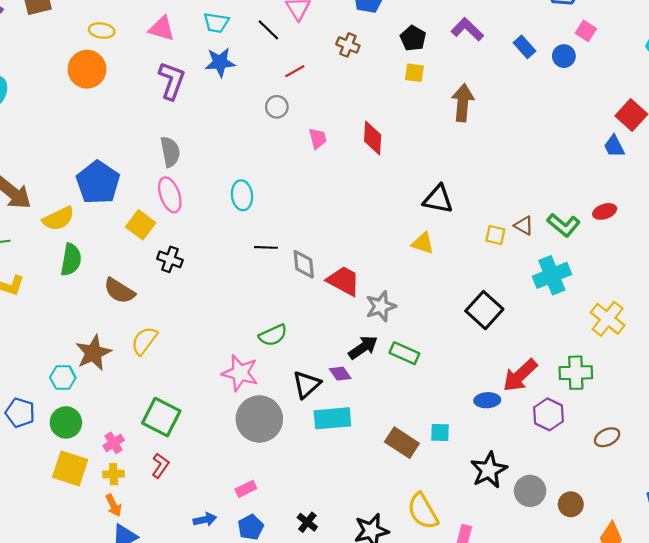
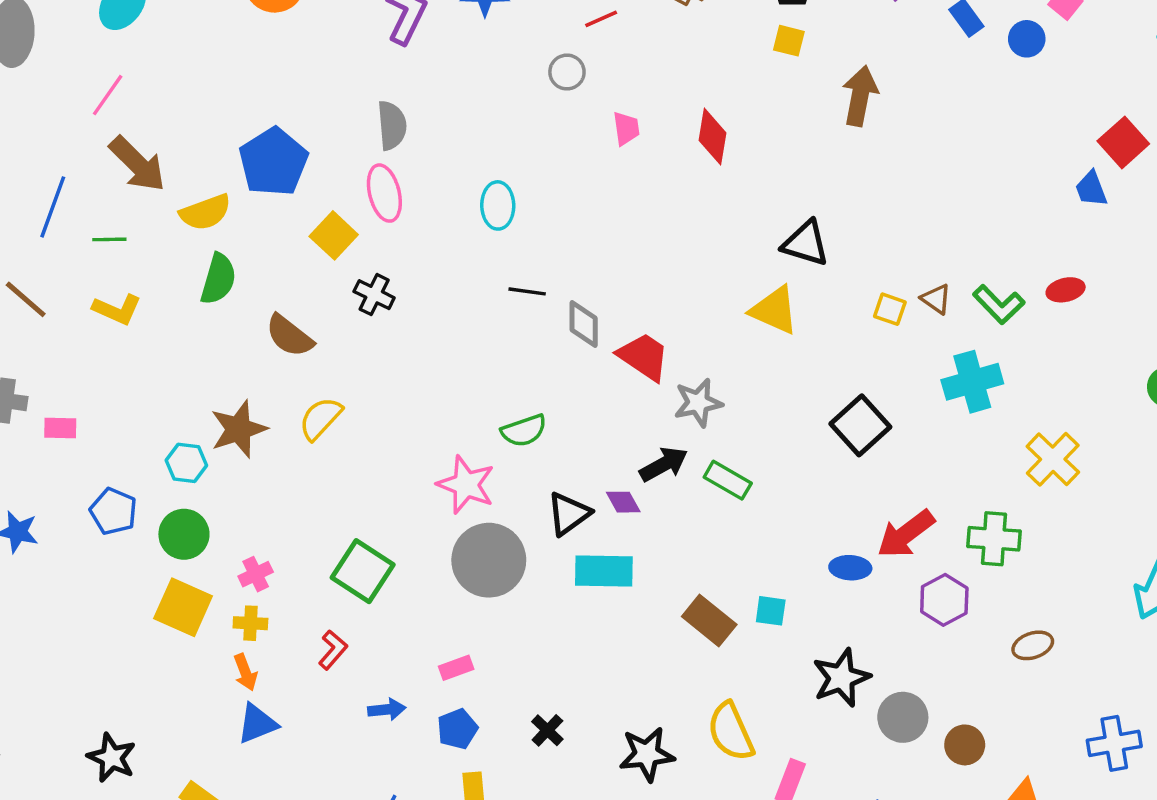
yellow triangle: (423, 243) -> (774, 310), size x1.4
green square: (161, 417) -> (363, 571), moved
red L-shape: (160, 466) -> (333, 650), moved

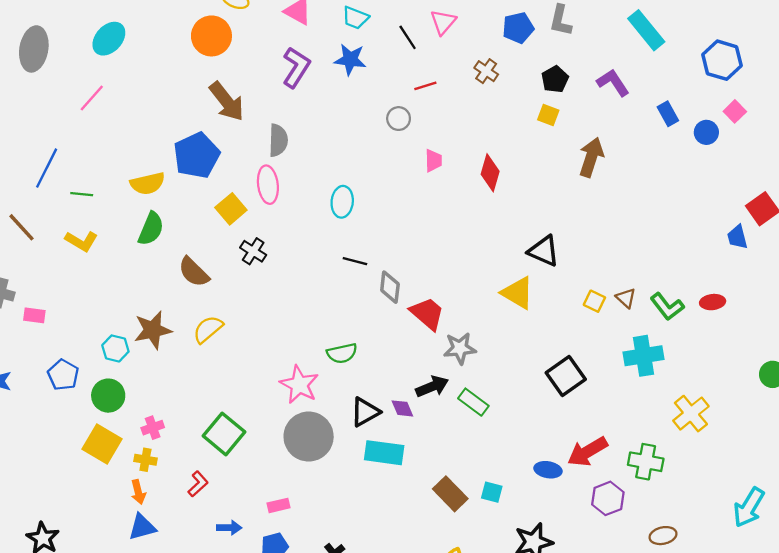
brown arrow: (137, 164) -> (227, 101), moved

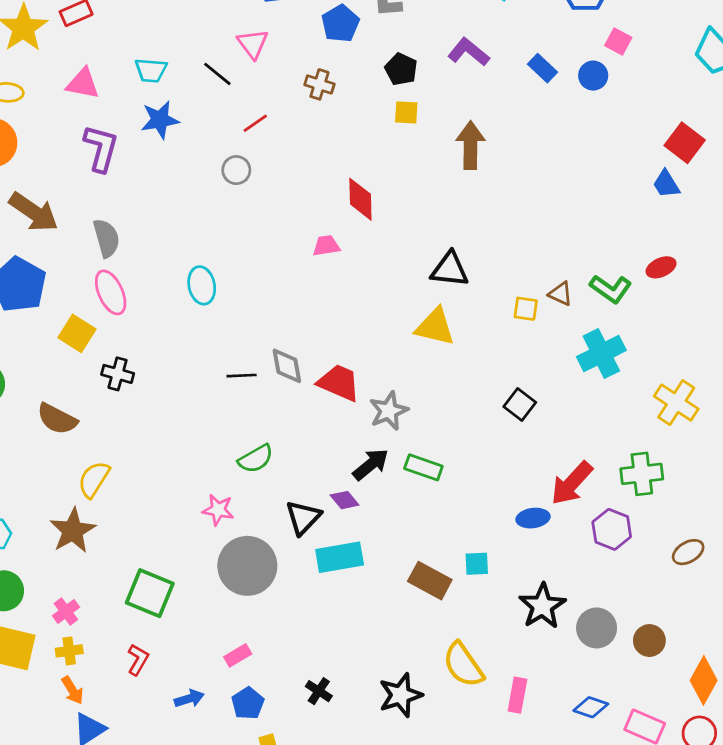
pink trapezoid: (433, 161) -> (326, 246), moved, turned -80
black line: (355, 261) -> (242, 376), moved
brown star: (153, 330) -> (73, 531), moved
black square: (566, 376) -> (520, 405), size x0.7
pink star: (299, 385) -> (218, 510), size x0.7

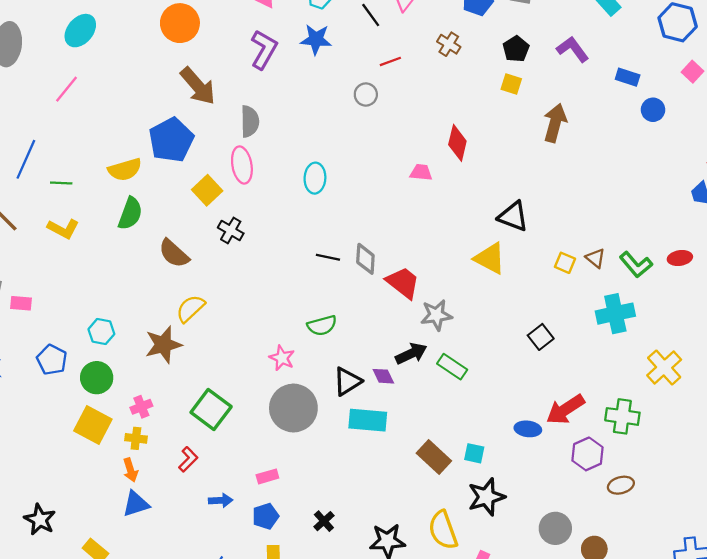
blue rectangle: (543, 68) -> (628, 77), turned -40
blue circle: (593, 76) -> (653, 110), moved
brown ellipse: (688, 552) -> (621, 485), moved
black star: (542, 606) -> (486, 497), moved

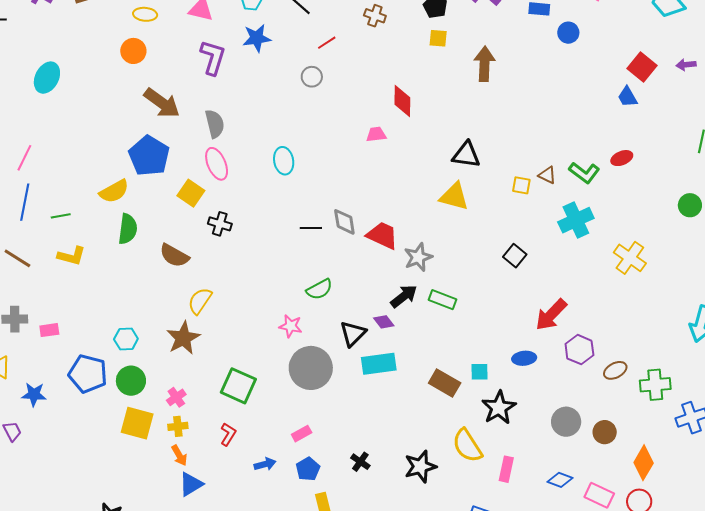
orange circle: (180, 23) -> (133, 51), size x0.7
pink line: (66, 89) -> (24, 158), moved
blue pentagon: (52, 360) -> (88, 374), size x1.4
green cross: (622, 416) -> (655, 385), moved
blue ellipse: (528, 429) -> (524, 358), moved

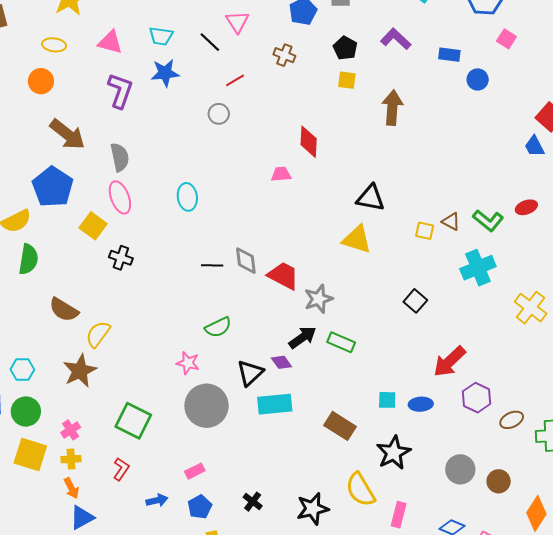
brown semicircle: (174, 256) -> (64, 310), moved
cyan square: (479, 372) -> (387, 400), moved

